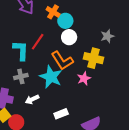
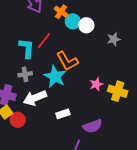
white circle: (69, 37) -> (86, 25), moved
yellow cross: (93, 58) -> (118, 91), moved
pink star: (84, 78) -> (96, 84), moved
white arrow: (32, 99) -> (35, 98), size x1.6

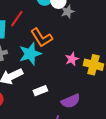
gray star: (114, 39) -> (68, 12), moved
cyan star: (55, 76) -> (30, 54), turned 30

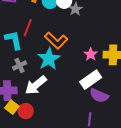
white rectangle: (40, 91) -> (91, 80), moved, size x1.5
purple semicircle: (71, 101) -> (99, 95), turned 60

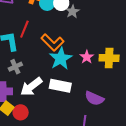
cyan star: (49, 59) -> (61, 58), moved
white rectangle: (91, 80) -> (60, 86), moved, turned 45

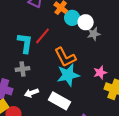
pink star: (87, 57) -> (100, 73), moved
white arrow: (31, 87) -> (31, 93), size x0.6

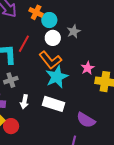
white circle: (86, 22) -> (53, 38), moved
white arrow: (31, 93) -> (24, 102), turned -48

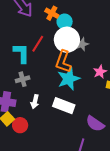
gray star: (74, 31) -> (82, 44), moved
white circle: (53, 38) -> (67, 40), size x1.6
orange L-shape: (50, 60) -> (63, 62), turned 55

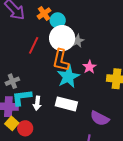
orange cross: (52, 13) -> (44, 13), turned 32
cyan L-shape: (21, 53) -> (22, 98), moved, turned -90
pink star: (100, 72) -> (89, 67), moved
gray cross: (23, 79) -> (12, 81), moved

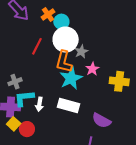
gray star: (77, 41) -> (81, 52), moved

